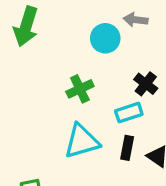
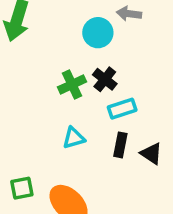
black cross: (146, 84) -> (105, 79), moved
cyan triangle: (82, 141) -> (74, 138), size x0.6

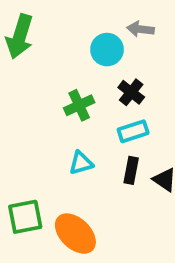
black cross: (105, 79) -> (131, 92), moved
green square: (22, 188) -> (25, 217), size x1.4

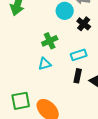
black cross: (131, 92) -> (84, 24), moved
cyan triangle: (81, 163) -> (45, 64), moved

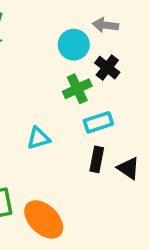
green cross: (50, 41) -> (77, 89), moved

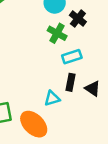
green cross: (77, 89) -> (57, 33), turned -36
cyan triangle: (38, 138) -> (52, 98), moved

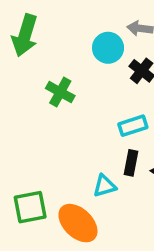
green cross: (57, 33) -> (60, 92), moved

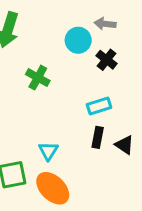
cyan triangle: (104, 186) -> (48, 151), moved, turned -42

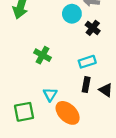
green cross: (38, 78) -> (43, 55), moved
orange ellipse: (53, 188) -> (68, 113), moved

